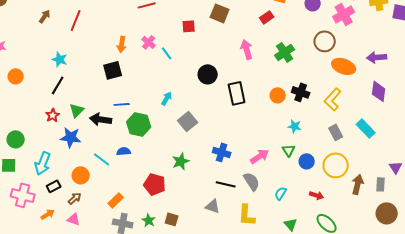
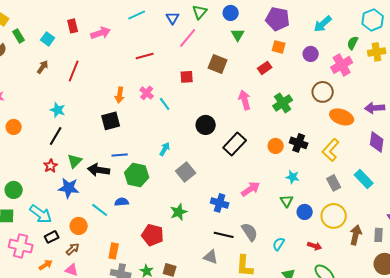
black rectangle: (237, 93) -> (235, 144), turned 55
pink arrow: (260, 156) -> (251, 189), moved
cyan arrow: (43, 163) -> (41, 214), turned -75
orange rectangle: (116, 200) -> (114, 251), turned -35

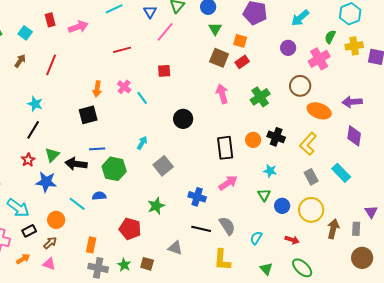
orange square: (279, 47) -> (240, 41), moved
brown square: (218, 64) -> (219, 58), moved
black rectangle: (235, 144) -> (225, 148), moved, turned -50
gray triangle: (211, 257) -> (175, 248), moved

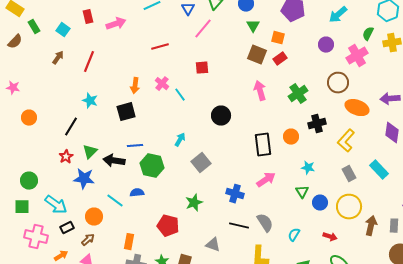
cyan star: (35, 104) -> (90, 101), moved
black cross: (276, 137) -> (317, 124), moved, turned -36

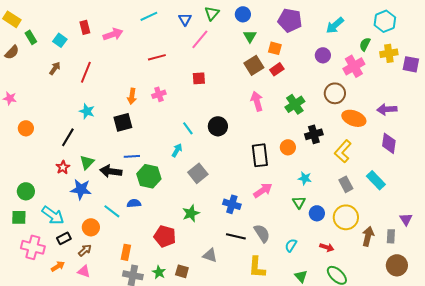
brown square: (257, 55) -> (254, 65), turned 36
pink cross: (162, 84) -> (159, 94), turned 32
cyan line: (180, 95) -> (188, 128), moved

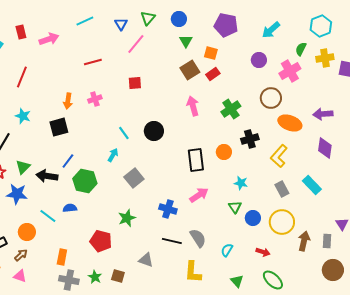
blue line: (132, 156) -> (68, 161), turned -49

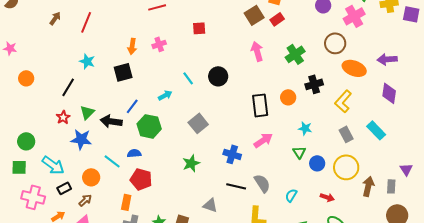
cyan arrow: (113, 155) -> (165, 95), moved, turned 32
red pentagon: (101, 241) -> (141, 179), moved

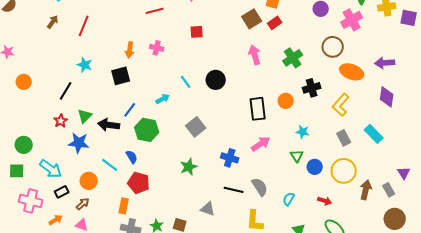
pink cross: (159, 44) -> (157, 48), turned 32
blue semicircle: (134, 153) -> (132, 157), turned 64
gray rectangle: (391, 186) -> (389, 190), turned -32

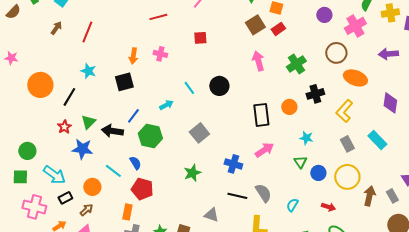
purple arrow: (385, 63) -> (388, 54), moved
orange circle: (24, 82) -> (40, 85), moved, size x1.6

